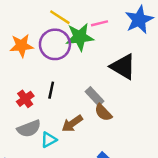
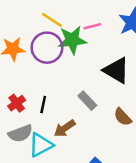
black line: (51, 90) -> (43, 104), moved
brown semicircle: (103, 112) -> (123, 117), moved
cyan triangle: (49, 140) -> (41, 145), size x1.5

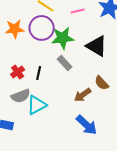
green star: (72, 40) -> (63, 38), moved
gray rectangle: (87, 101) -> (65, 63), moved
brown arrow: (65, 128) -> (83, 95), moved

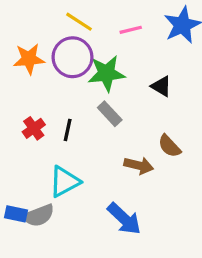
black triangle: (97, 46) -> (161, 86), size x0.6
brown arrow: (83, 95) -> (139, 165), turned -132
gray semicircle: (21, 96) -> (39, 216), moved
blue arrow: (87, 125) -> (124, 219), moved

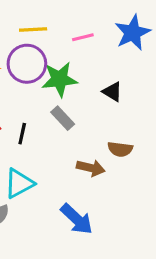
yellow line: (79, 22) -> (33, 30), turned -36
brown semicircle: (169, 146) -> (120, 149), turned -40

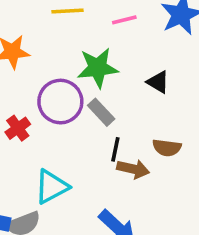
purple circle: (27, 64) -> (60, 102), moved
black line: (22, 134) -> (115, 149), moved

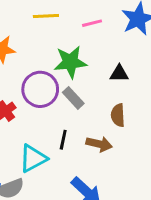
black triangle: (158, 82) -> (119, 74), turned -30
brown semicircle: (167, 148) -> (118, 115), moved, turned 80
black line: (115, 149) -> (63, 140), moved

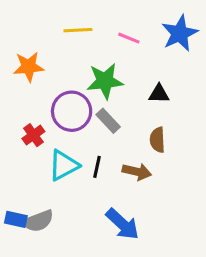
pink line: (92, 23) -> (129, 38), turned 36
cyan triangle: (33, 158) -> (64, 165), moved

